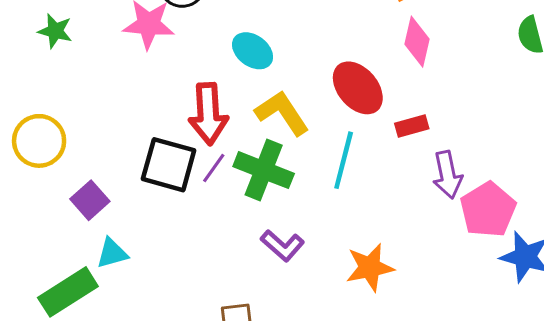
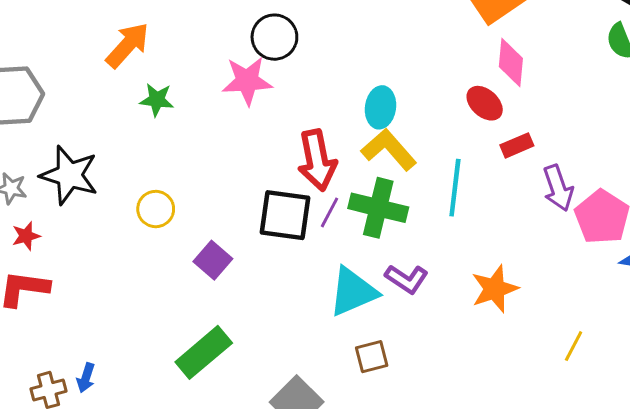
cyan ellipse: (253, 51) -> (380, 107), moved, turned 69
red ellipse: (358, 88) -> (485, 103), moved, size x0.7
yellow circle: (39, 141) -> (156, 209), size x0.7
cyan triangle: (112, 253) -> (353, 292), moved, size x1.6

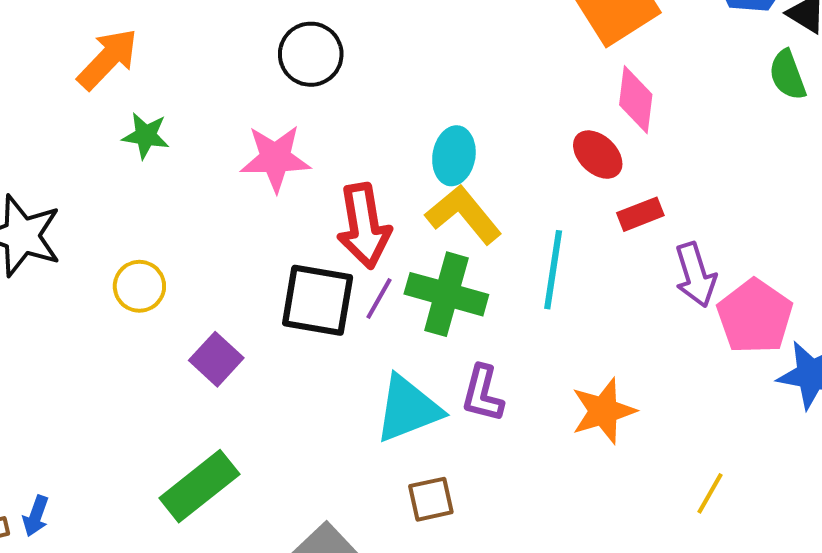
pink star: (247, 81) -> (275, 158), moved
purple L-shape: (407, 279) -> (483, 394), turned 69

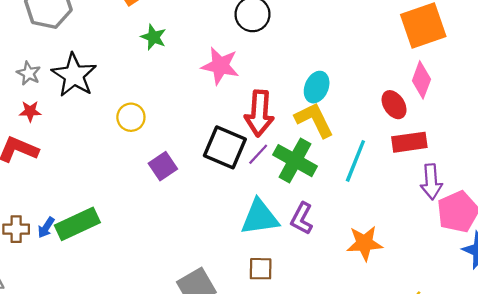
red rectangle: (640, 214) -> (409, 142), size x1.4
green rectangle: (199, 486) -> (77, 224), moved

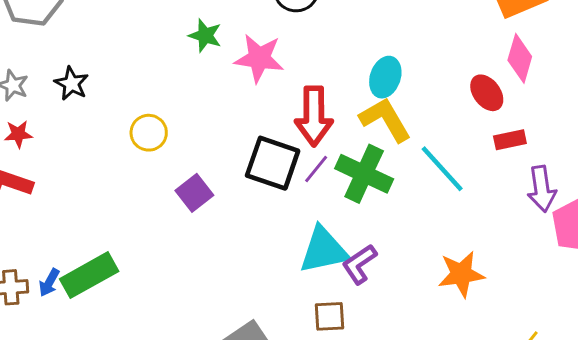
green star: (153, 37) -> (205, 36), moved
black star: (74, 75) -> (72, 84), size x0.6
red rectangle: (409, 142) -> (510, 140), size x0.7
cyan line: (355, 161) -> (442, 169), turned -60
purple L-shape: (302, 219) -> (359, 264), moved, turned 32

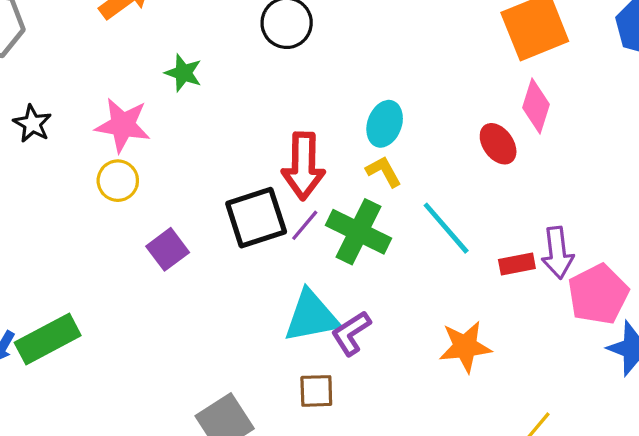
pink star: (259, 58) -> (123, 125), moved
yellow L-shape: (385, 120) -> (384, 171), size x0.6
red rectangle: (510, 140) -> (517, 264), moved
black square: (273, 163) -> (256, 218), turned -38

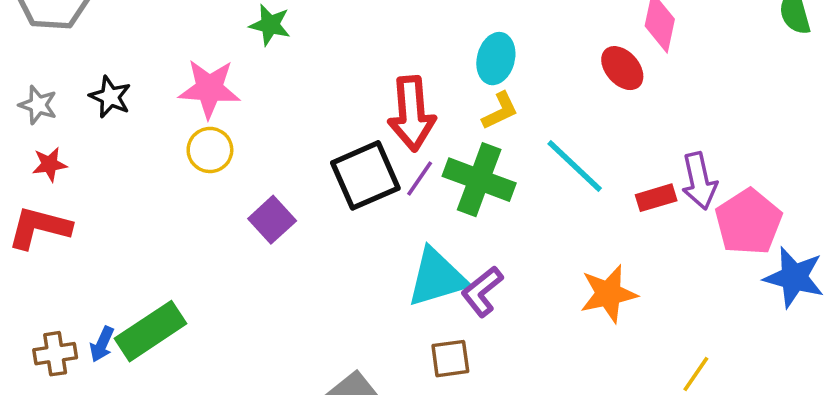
yellow L-shape: (384, 171) -> (500, 111), turned 99

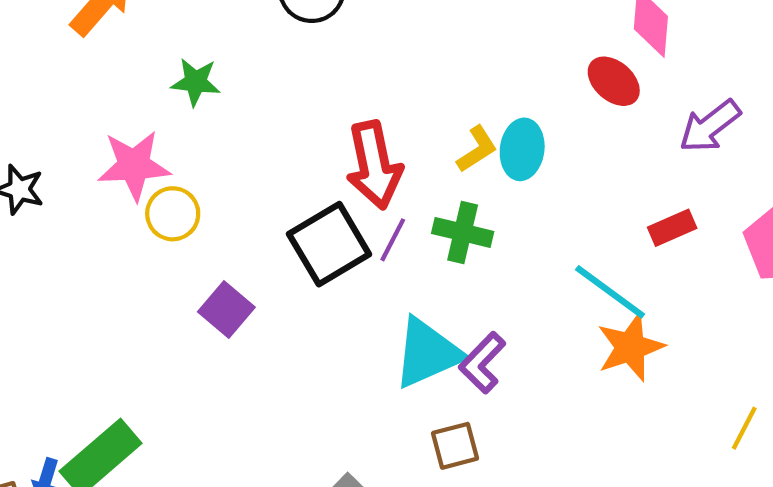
cyan ellipse: (496, 59) -> (522, 149), moved
yellow circle: (210, 150) -> (173, 214), moved
cyan line: (575, 166) -> (610, 292), moved
green cross: (479, 180) -> (463, 232), size x0.7
purple arrow: (699, 181) -> (710, 126), moved, turned 72

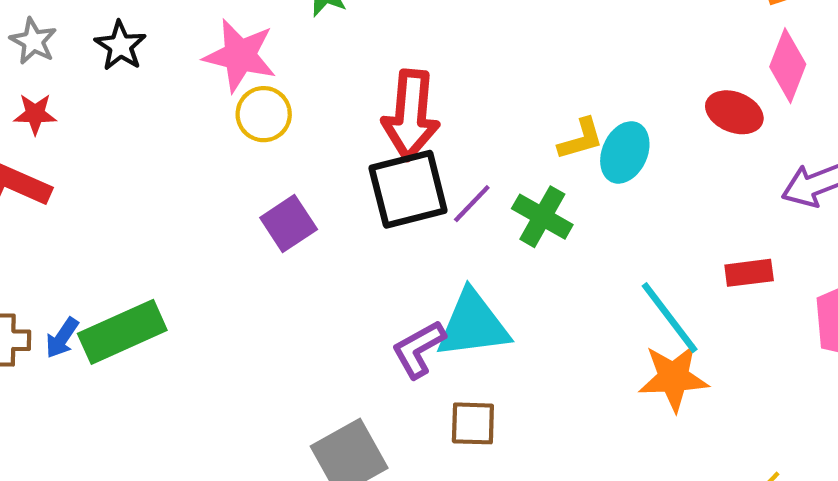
red ellipse: (614, 81) -> (734, 112), turned -36
red arrow: (374, 165) -> (411, 115), moved
purple L-shape: (482, 363) -> (419, 349), moved

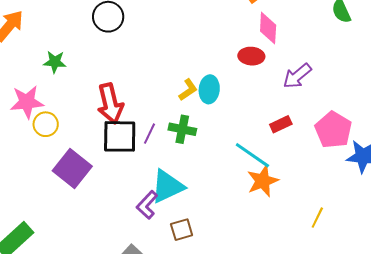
black square: (408, 189) -> (120, 136), turned 33
purple square: (289, 223) -> (72, 169), size x1.5

